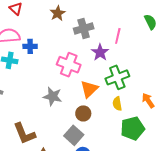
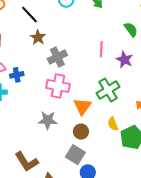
gray cross: (84, 28) -> (57, 57), moved
purple star: (100, 52) -> (124, 60), moved
yellow semicircle: (117, 104) -> (113, 124), moved

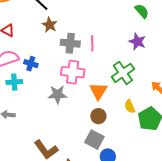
pink line: (101, 49) -> (92, 43), moved
gray cross: (57, 57) -> (70, 43), turned 36
blue cross: (17, 75) -> (31, 64), turned 32
gray star: (48, 120) -> (57, 94), moved

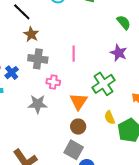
gray cross: (70, 43) -> (38, 59), moved
blue cross: (31, 64) -> (12, 73), turned 32
pink cross: (73, 72) -> (53, 82), size x0.6

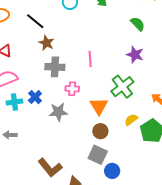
blue cross: (12, 73) -> (35, 97), moved
yellow semicircle: (110, 118) -> (131, 120), turned 80

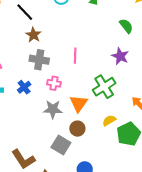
blue cross: (35, 97) -> (24, 87), moved
gray star: (58, 112) -> (53, 109), moved
gray square: (98, 155) -> (61, 145), moved

